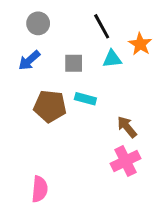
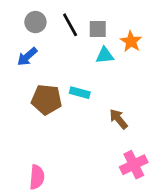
black line: (102, 26) -> (70, 25), moved
gray square: (74, 63) -> (98, 29), moved
pink cross: (125, 161) -> (134, 165), moved

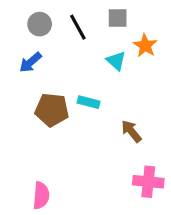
gray square: (98, 29) -> (118, 18), moved
cyan triangle: (105, 55) -> (116, 61), turned 48
pink cross: (134, 165) -> (148, 182), turned 32

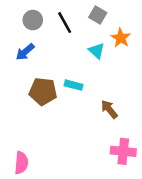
gray square: (118, 18) -> (98, 15), turned 30
pink semicircle: (41, 195) -> (21, 163), moved

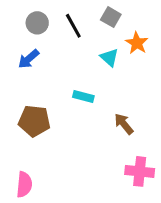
brown pentagon: (43, 91) -> (34, 121), moved

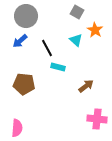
gray circle: (37, 23) -> (26, 16), size x1.5
black line: (73, 26) -> (47, 48), moved
brown arrow: (124, 124) -> (86, 86), turned 91

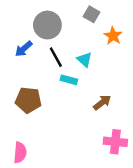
gray circle: (26, 16) -> (47, 25), moved
cyan triangle: (76, 40) -> (84, 60), moved

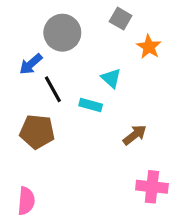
black line: (56, 57) -> (53, 89), moved

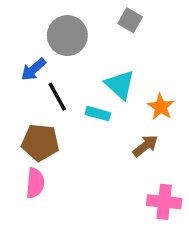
orange star: (149, 47) -> (161, 107), moved
cyan triangle: (111, 78) -> (120, 85), size x1.4
pink semicircle: (26, 201) -> (35, 183), moved

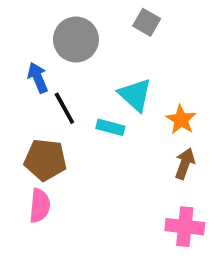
blue arrow: (33, 69) -> (38, 78), turned 108
brown arrow: (145, 146) -> (185, 164), moved, turned -32

